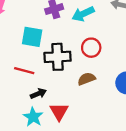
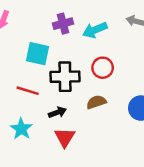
black arrow: (38, 94) -> (57, 112), moved
cyan star: (33, 117) -> (21, 129), moved

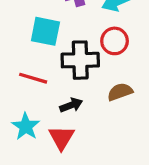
red circle: (103, 68) -> (115, 41), moved
red triangle: (65, 137) -> (61, 138), moved

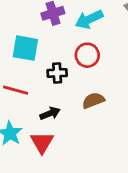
black cross: (80, 60) -> (57, 73), size x0.6

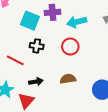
cyan square: (25, 48) -> (30, 21), moved
black cross: (57, 73) -> (37, 46), moved

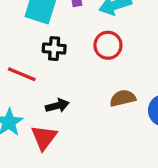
brown semicircle: (68, 79) -> (123, 98), moved

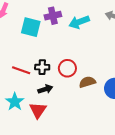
red circle: (108, 45) -> (67, 68), moved
black cross: (54, 49) -> (42, 67), moved

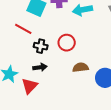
red circle: (67, 68) -> (67, 43), moved
red line: (21, 70) -> (23, 29), moved

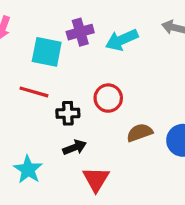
red triangle: (30, 86) -> (96, 179), moved

